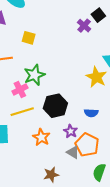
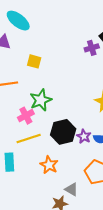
purple cross: (84, 26) -> (92, 48), turned 32
purple star: (71, 131) -> (84, 136), moved
gray triangle: (73, 152) -> (72, 189), moved

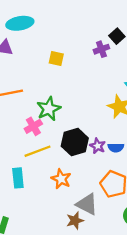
cyan ellipse: (18, 21) -> (20, 23), turned -45
yellow square: (34, 61) -> (56, 59), moved
gray triangle: (72, 189) -> (87, 204), size x1.5

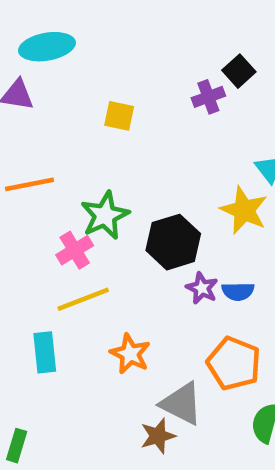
black hexagon: (75, 142) -> (173, 242), moved

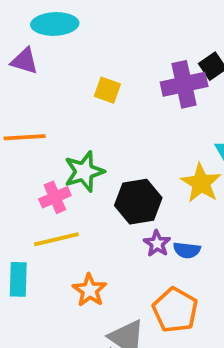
purple cross: (208, 97) -> (184, 84), size x1.6

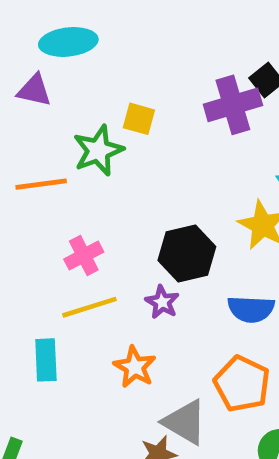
green star: (84, 172) -> (98, 151), moved
purple star: (157, 243) -> (162, 302), moved
blue semicircle: (187, 250) -> (251, 309), size x1.4

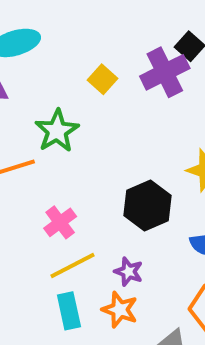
yellow square: (139, 119) -> (103, 79), moved, turned 36
purple star: (162, 302) -> (129, 272), moved
cyan rectangle: (46, 360) -> (69, 311), moved

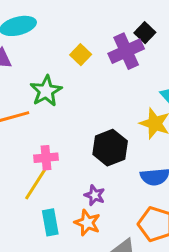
pink cross: (60, 222) -> (46, 158), turned 30
yellow line: (72, 265) -> (36, 184), moved, turned -32

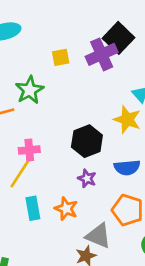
black square: (145, 33) -> (119, 38), size x1.6
yellow square: (81, 55) -> (61, 57), turned 36
purple star: (95, 195) -> (87, 178), moved

